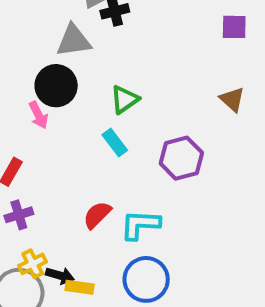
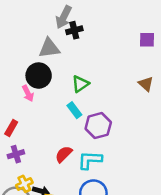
purple hexagon: (181, 158) -> (98, 126), moved

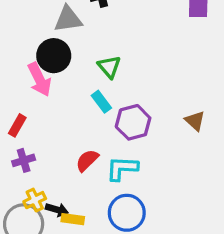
green triangle: (80, 84) -> (109, 67), turned -36
brown triangle: (146, 84) -> (195, 121), moved
pink arrow: (28, 93) -> (39, 79), size x1.5

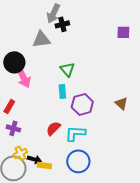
black circle: (54, 56) -> (14, 62), moved
cyan rectangle: (101, 102) -> (62, 91), turned 32
purple cross: (24, 160) -> (13, 128), turned 32

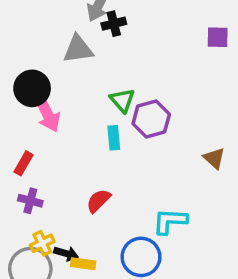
purple hexagon: (82, 104) -> (151, 119), moved
cyan L-shape: (75, 133) -> (170, 221), moved

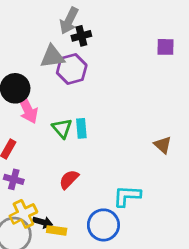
green triangle: (122, 100) -> (62, 128), moved
purple hexagon: (151, 119) -> (72, 69), moved
yellow cross: (42, 243) -> (23, 214), size x1.4

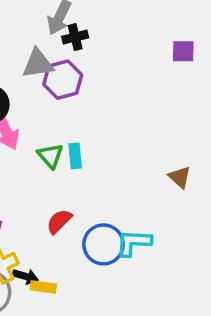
blue circle: (103, 225) -> (103, 244), moved

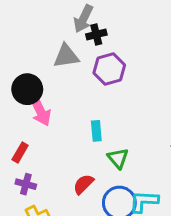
purple hexagon: (63, 80) -> (109, 69), moved
green triangle: (50, 156) -> (118, 158), moved

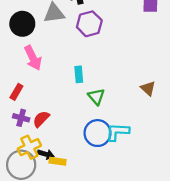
black circle: (27, 89) -> (22, 24), moved
red semicircle: (83, 184) -> (41, 119), moved

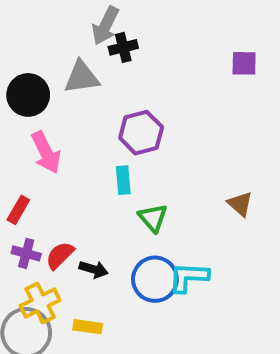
purple hexagon: (89, 24) -> (141, 133), moved
black arrow: (46, 154) -> (94, 269), moved

